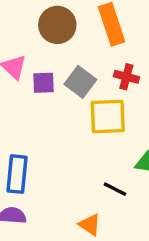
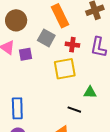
brown circle: (57, 25) -> (16, 20), moved
gray square: (80, 82) -> (46, 38), moved

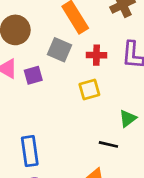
yellow square: (65, 69) -> (89, 89), size x0.7
green triangle: (90, 92) -> (128, 118), turned -32

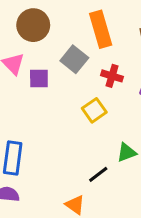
yellow square: (89, 89) -> (94, 110), turned -35
black line: (108, 144) -> (98, 174), turned -66

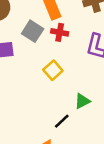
red cross: (112, 76) -> (60, 32), moved

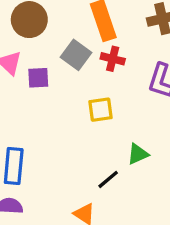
yellow square: (53, 70) -> (100, 110), turned 30

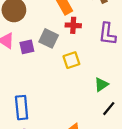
gray square: (76, 55) -> (49, 38), moved
black line: (108, 179) -> (109, 109), moved

